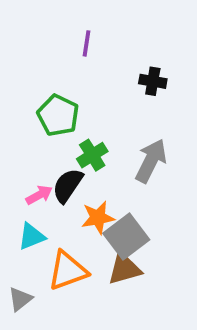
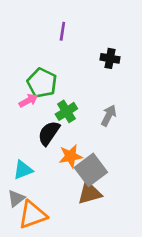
gray arrow: (151, 161) -> (109, 115), size x0.7
pink arrow: (39, 195) -> (28, 101), moved
orange triangle: (68, 271) -> (32, 215), moved
gray triangle: (20, 299) -> (16, 198), moved

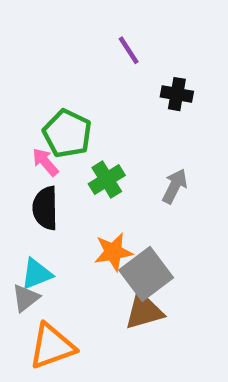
purple line: (62, 31) -> (129, 50), moved, turned -42
pink arrow: (28, 101) -> (45, 162), turned -102
black semicircle: (49, 133) -> (45, 208), moved, turned -35
gray triangle: (16, 198) -> (26, 298), moved

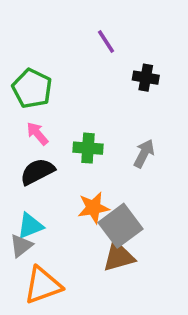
green pentagon: (67, 134) -> (32, 88), moved
green cross: (107, 180) -> (88, 148), turned 36
black semicircle: (45, 208) -> (37, 172), turned 64

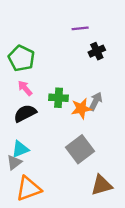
purple line: (106, 41) -> (80, 28), moved, turned -63
black cross: (146, 78) -> (97, 51), turned -35
orange star: (93, 208) -> (81, 109), moved
brown triangle: (119, 256) -> (102, 185), moved

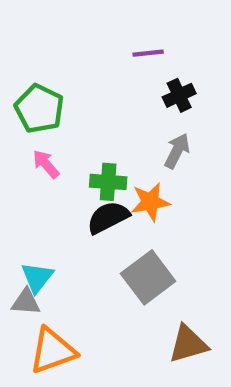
gray arrow: (96, 101) -> (177, 151), moved
black semicircle: (25, 113) -> (108, 217), moved
cyan triangle: (20, 149) -> (37, 277), turned -30
gray triangle: (14, 162) -> (26, 302), turned 42

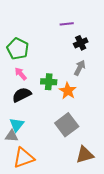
orange star: (150, 202) -> (68, 91), turned -30
black semicircle: (108, 217) -> (22, 95), moved

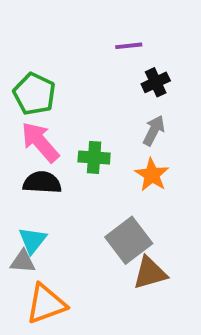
pink arrow: (21, 74) -> (40, 142), size x1.6
orange star: (68, 91) -> (152, 175), moved
black semicircle: (22, 95) -> (42, 182), turned 30
brown triangle: (85, 155) -> (150, 273), moved

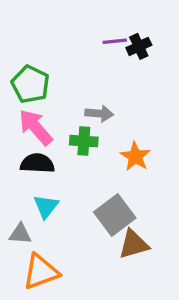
black cross: (156, 82) -> (139, 46), moved
gray arrow: (154, 130) -> (99, 114), moved, turned 68
cyan triangle: (32, 240) -> (46, 206), moved

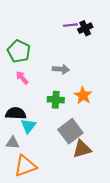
pink arrow: (36, 127) -> (22, 78), size x0.6
green cross: (84, 141) -> (56, 100), moved
black semicircle: (37, 163) -> (16, 113), moved

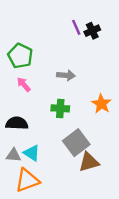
purple line: (70, 25) -> (76, 27), turned 72
orange star: (83, 95) -> (101, 104), moved
cyan triangle: (28, 126) -> (32, 153), moved, turned -35

